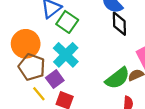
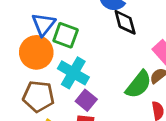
orange circle: (26, 44) -> (36, 52), moved
purple square: (55, 79) -> (86, 100), moved

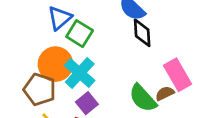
orange circle: (36, 52) -> (55, 64), moved
green semicircle: (139, 84) -> (143, 98), turned 88

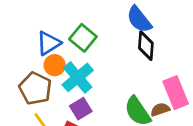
blue triangle: (60, 18) -> (49, 43), moved
orange circle: (55, 64) -> (55, 65), size x0.6

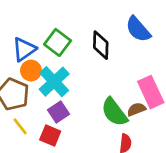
blue semicircle: (139, 19) -> (138, 29), moved
black diamond: (146, 46) -> (101, 45), moved

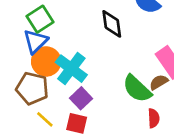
green square: (58, 42) -> (40, 19), moved, turned 30
orange circle: (31, 71) -> (46, 61), size x1.4

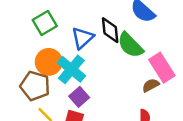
blue triangle: (36, 41) -> (83, 38), moved
green semicircle: (137, 89) -> (130, 45), moved

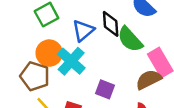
brown semicircle: (151, 85) -> (149, 80), size x1.5
purple square: (79, 97) -> (105, 89), moved, turned -30

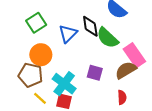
cyan cross: (71, 61) -> (64, 84), moved
purple square: (105, 89) -> (95, 73), moved

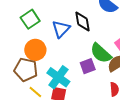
green semicircle: (108, 38) -> (101, 53), moved
purple square: (95, 73) -> (88, 66), turned -35

